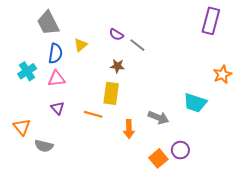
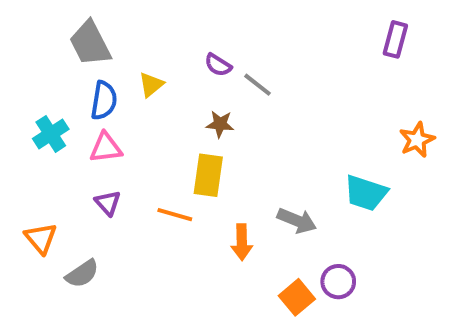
purple rectangle: (211, 21) -> (395, 39), size x0.7
gray semicircle: (44, 146) -> (82, 274), turned -48

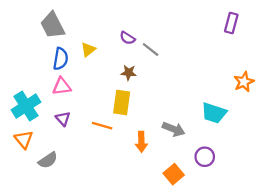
cyan cross: (51, 134) -> (26, 106), moved, size x1.4
purple circle: (338, 282) -> (205, 157), moved

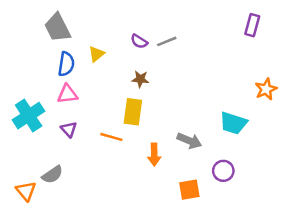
gray line: (151, 50) -> (167, 41), moved, turned -60
orange triangle: (24, 139) -> (26, 191), moved
orange square: (174, 174) -> (189, 190), turned 30

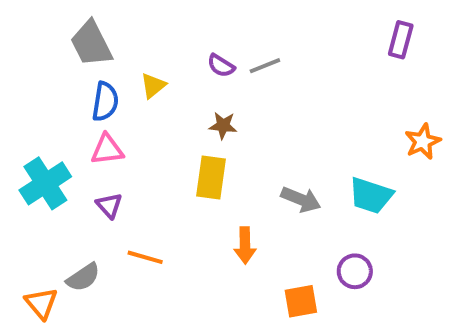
orange line: (111, 137) -> (145, 257), moved
gray arrow: (189, 141) -> (301, 199), moved

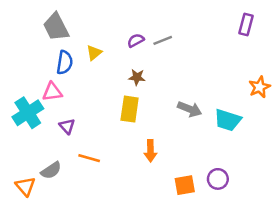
purple semicircle: (221, 66) -> (136, 40), turned 119
pink triangle: (107, 150) -> (52, 92), moved
gray arrow: (301, 199) -> (190, 109), moved
purple circle: (355, 271) -> (218, 179), moved

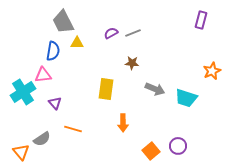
gray trapezoid: (56, 27) -> (63, 22), moved
yellow triangle: (94, 53) -> (77, 43), turned 40
brown star: (137, 77) -> (132, 63), moved
orange square: (185, 185) -> (151, 151), turned -30

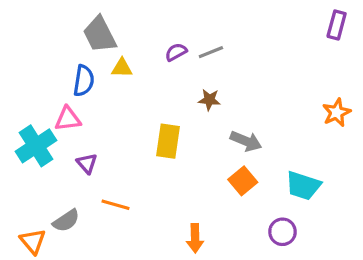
purple rectangle: (201, 20) -> (337, 25), moved
cyan trapezoid: (186, 98) -> (303, 186), moved
orange arrow: (123, 123) -> (195, 238), moved
orange square: (151, 151) -> (243, 181), moved

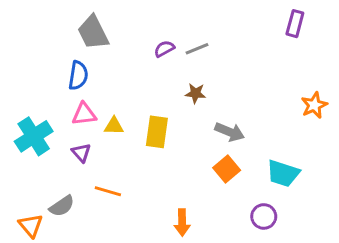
purple rectangle: (337, 25) -> (295, 24), moved
yellow triangle: (122, 68) -> (114, 126), moved
pink triangle: (68, 119) -> (84, 114), moved

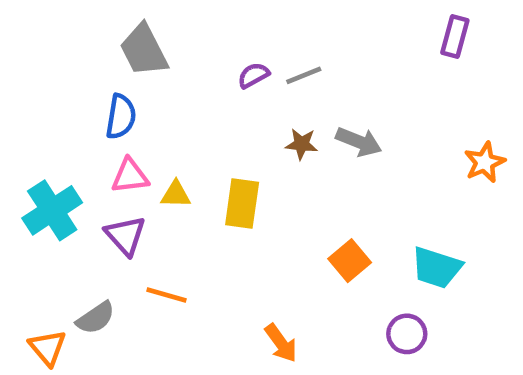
gray arrow: (230, 132) -> (359, 142), moved
purple triangle: (81, 153) -> (125, 236), size x1.4
orange arrow: (182, 222) -> (281, 343), turned -35

